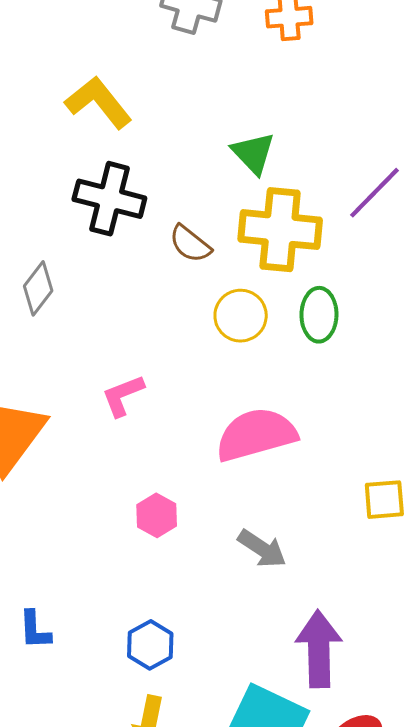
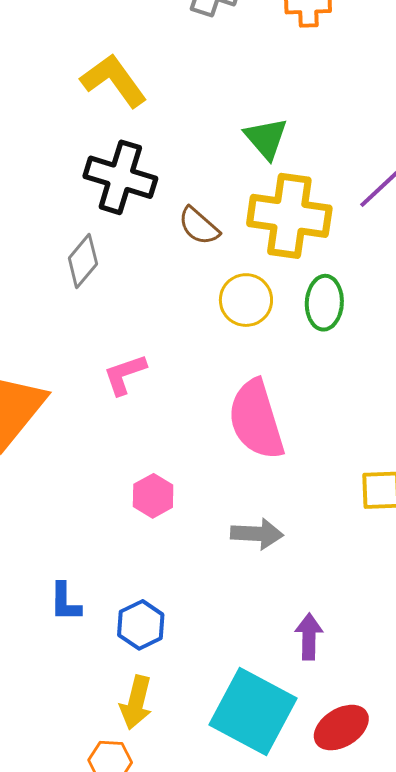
gray diamond: (38, 288) -> (83, 261), moved
pink semicircle: (256, 435) -> (256, 420), turned -94
gray arrow: (262, 549) -> (257, 534), turned -33
blue L-shape: (35, 630) -> (65, 602), moved
purple arrow: (319, 649) -> (309, 637), size x0.6

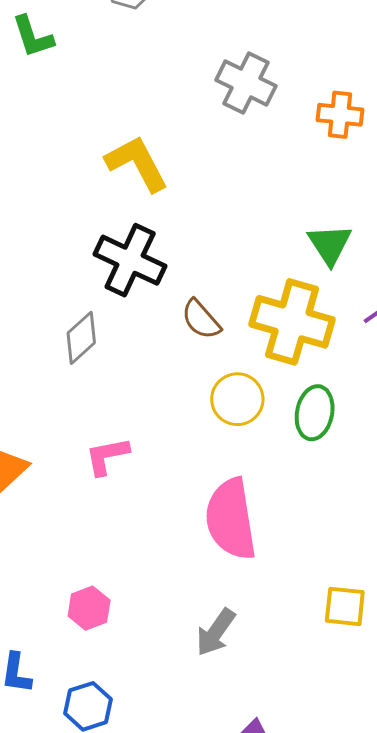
green triangle: (266, 138) -> (330, 244), moved
pink hexagon: (153, 496) -> (89, 608), moved
gray arrow: (257, 534) -> (216, 632), turned 114

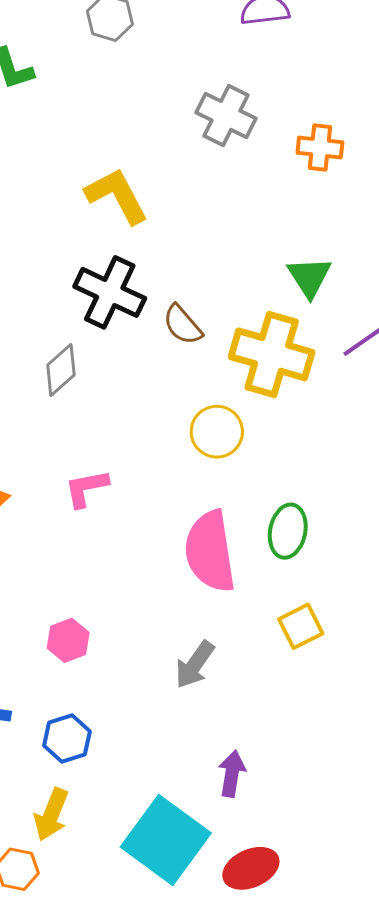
brown semicircle: (201, 319) -> (183, 325), moved
green ellipse: (315, 413) -> (288, 531), moved
yellow square: (345, 606) -> (301, 626), moved, turned -33

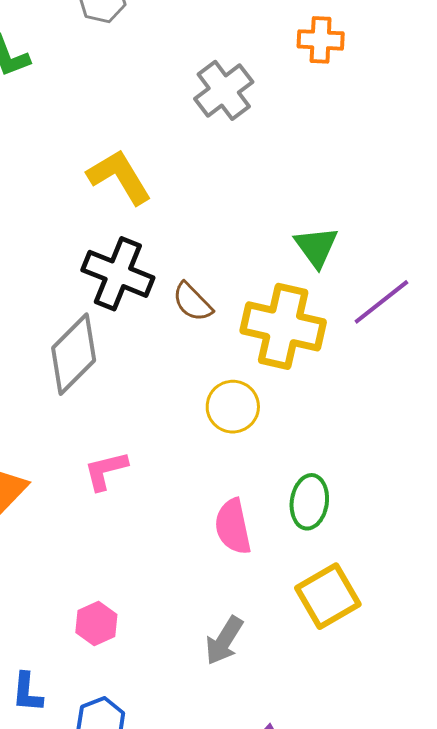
gray cross: (226, 115) -> (224, 90), turned 30
orange cross: (320, 147) -> (321, 40), moved
gray diamond: (61, 370) -> (74, 354), size x1.5
pink semicircle: (210, 551) -> (233, 527), size x0.7
yellow square: (301, 626) -> (328, 596), size x1.4

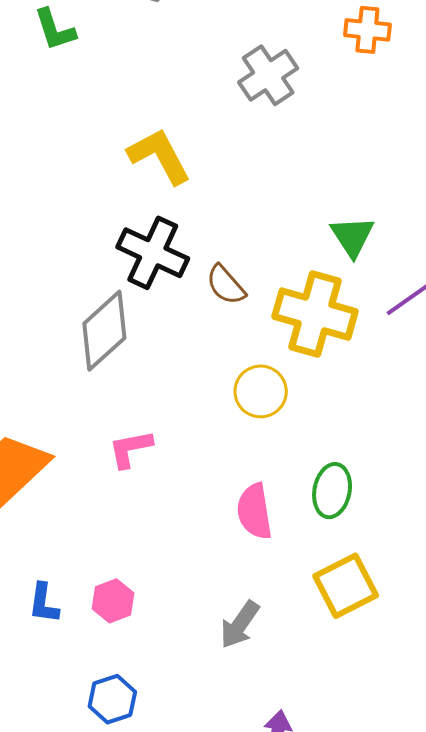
blue L-shape: (27, 692) -> (44, 603), moved

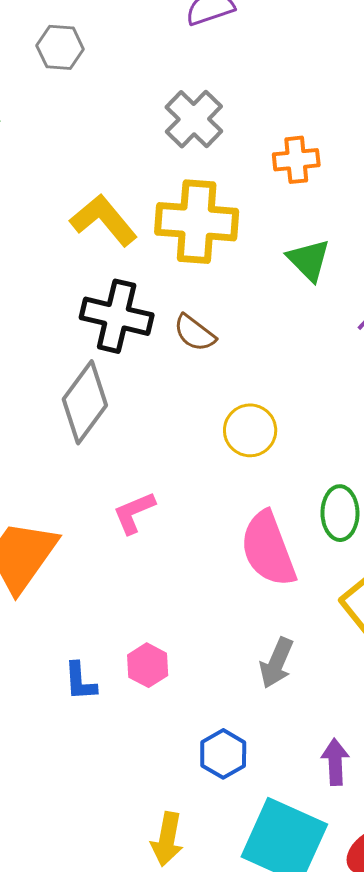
orange cross: (367, 30) -> (296, 160), moved
yellow cross: (315, 314) -> (197, 222), moved
pink semicircle: (254, 511) -> (268, 549), size x1.4
blue hexagon: (112, 699) -> (223, 754), moved

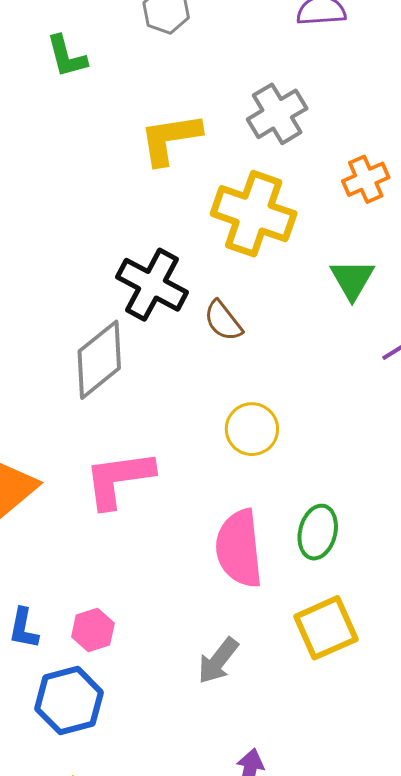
orange cross: (296, 160) -> (366, 179), turned -33
yellow L-shape: (104, 220) -> (170, 139), moved, turned -74
pink L-shape: (134, 513) -> (119, 479), size x1.6
blue hexagon: (223, 754) -> (69, 701), moved, size x1.4

